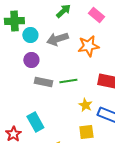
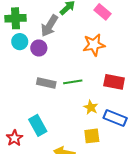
cyan circle: (30, 35) -> (20, 42), moved
gray arrow: (57, 39) -> (49, 26), moved, turned -40
purple circle: (31, 60) -> (39, 48), moved

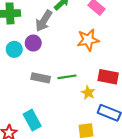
cyan circle: (20, 42) -> (14, 49), moved
yellow star: (91, 107) -> (88, 93), moved

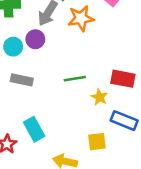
orange star: (88, 40) -> (81, 18), moved
gray rectangle: (41, 78) -> (22, 80), moved

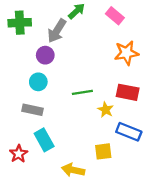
orange star: (81, 18) -> (126, 53), moved
cyan circle: (13, 47) -> (38, 82), moved
gray rectangle: (22, 80) -> (32, 110), moved

